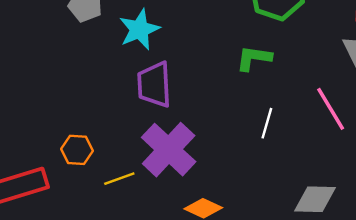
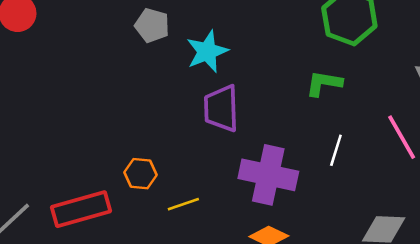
purple cross: (169, 150) -> (268, 175), moved, turned -32

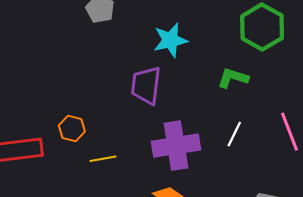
cyan star: (207, 51) -> (170, 40), moved
purple cross: (268, 175) -> (176, 146), turned -30

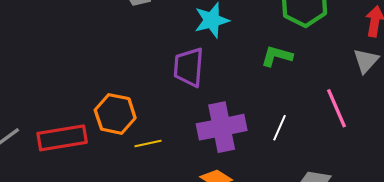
orange hexagon: (72, 128) -> (115, 114), size x1.5
white line: (234, 134) -> (279, 128), moved

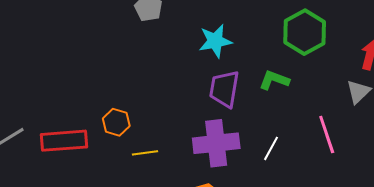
purple trapezoid: (189, 67) -> (224, 89), moved
orange hexagon: (115, 114) -> (116, 122), size x0.7

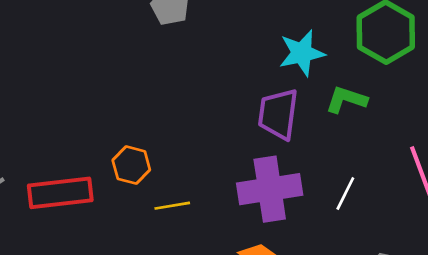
cyan star: (215, 41) -> (302, 53), moved

